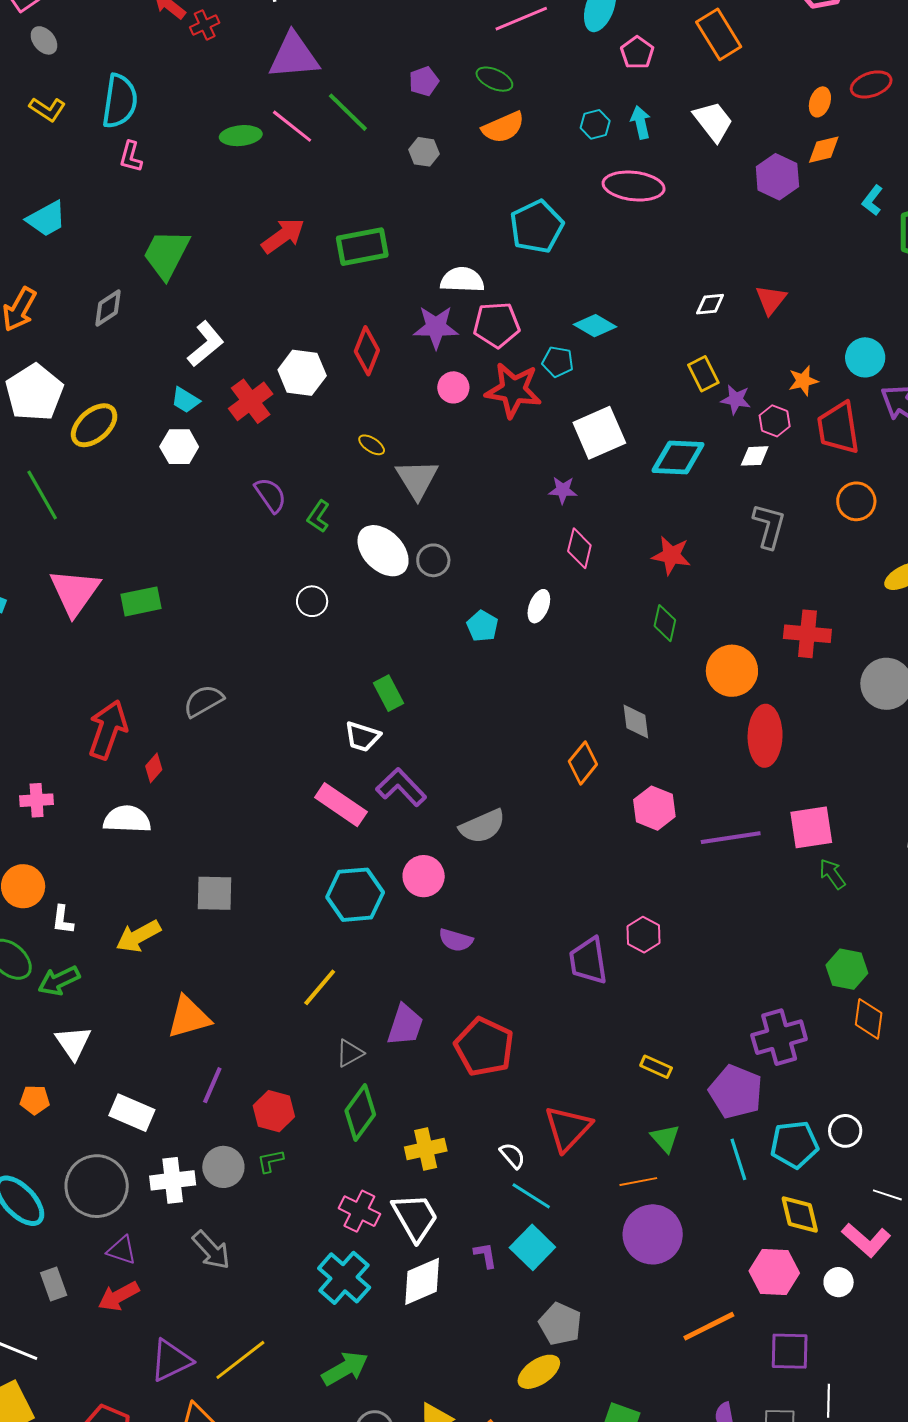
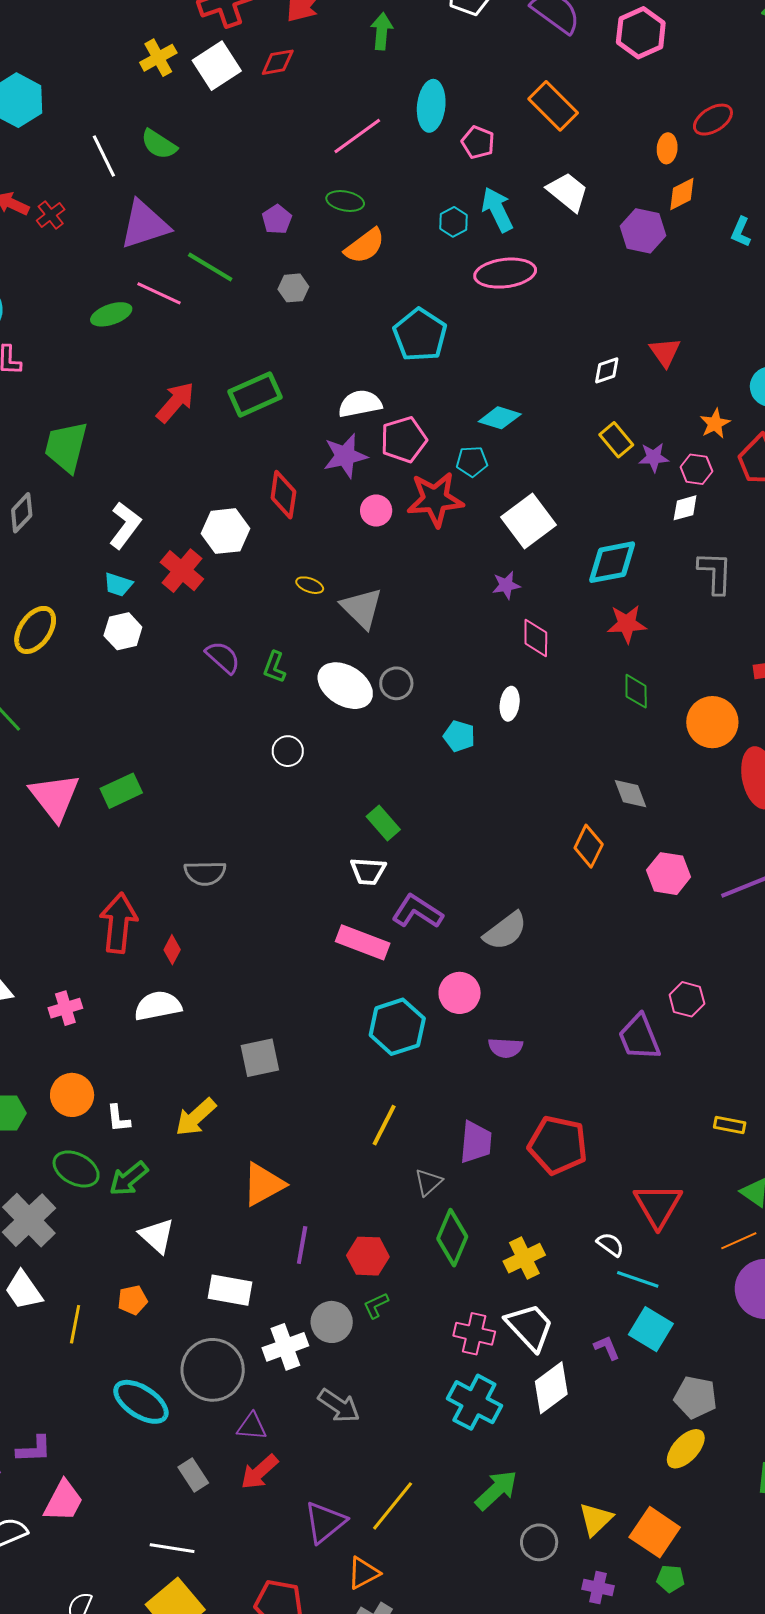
cyan arrow: (641, 122) -> (497, 210), size x1.4
cyan diamond: (678, 458) -> (612, 562), moved
gray semicircle: (203, 701) -> (205, 873), turned -138

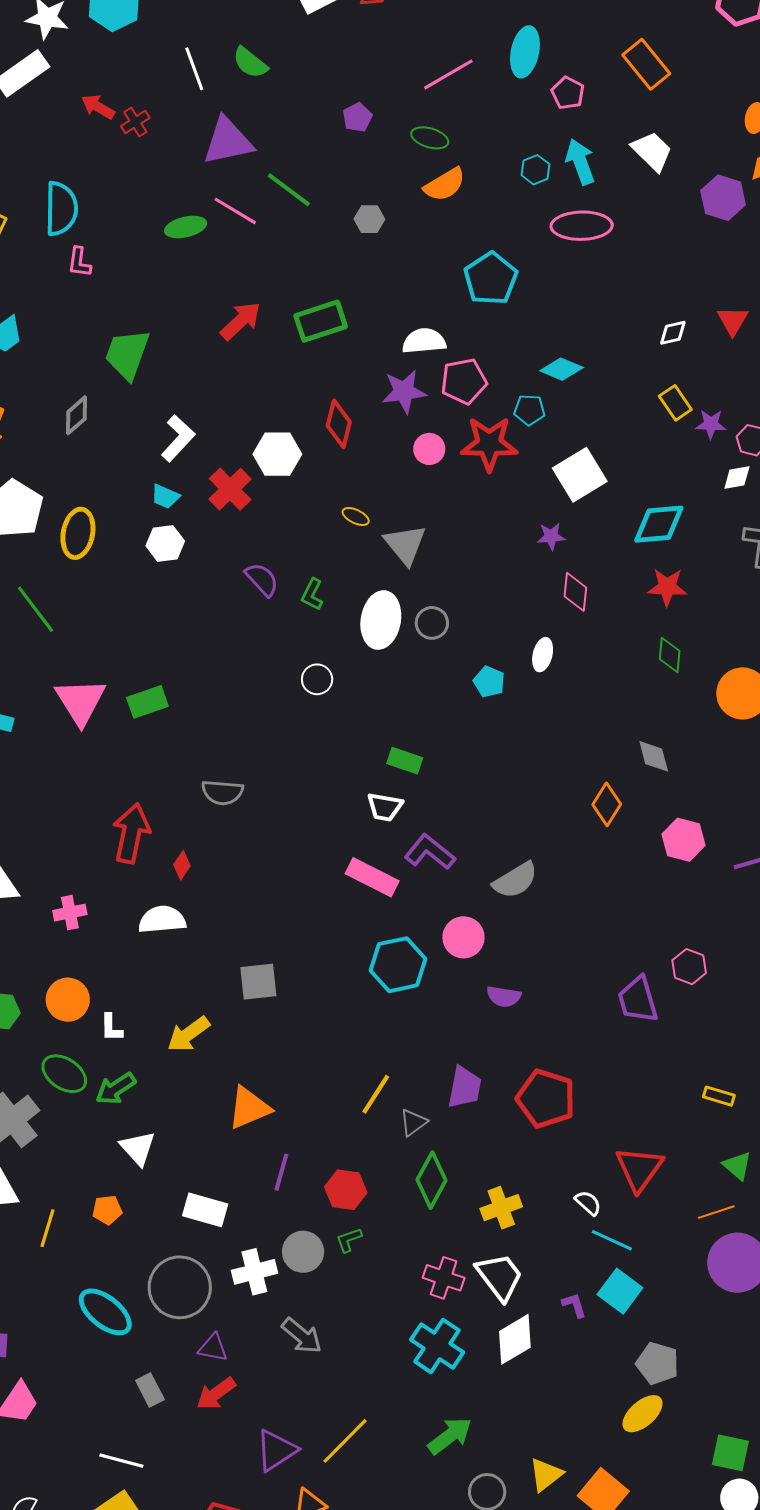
purple pentagon: (277, 219) -> (357, 117), moved
yellow ellipse: (35, 630) -> (78, 533), turned -30
white ellipse: (345, 686) -> (381, 620), turned 62
green rectangle: (383, 823) -> (405, 761), turned -36
yellow line: (384, 1125) -> (376, 1094), moved

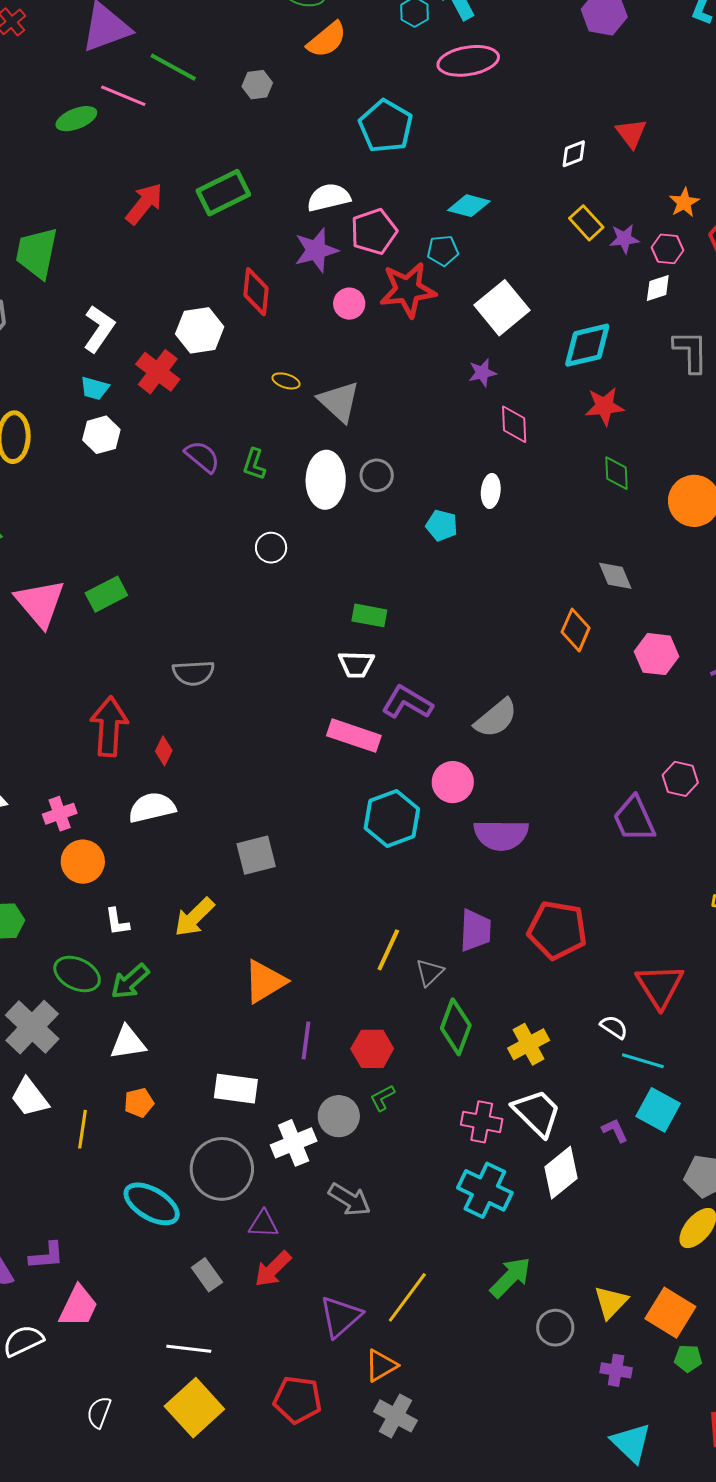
purple semicircle: (504, 997) -> (501, 835), size x1.6
orange circle: (68, 1000) -> (83, 862), moved
white triangle: (138, 1148) -> (128, 1043), moved, turned -48

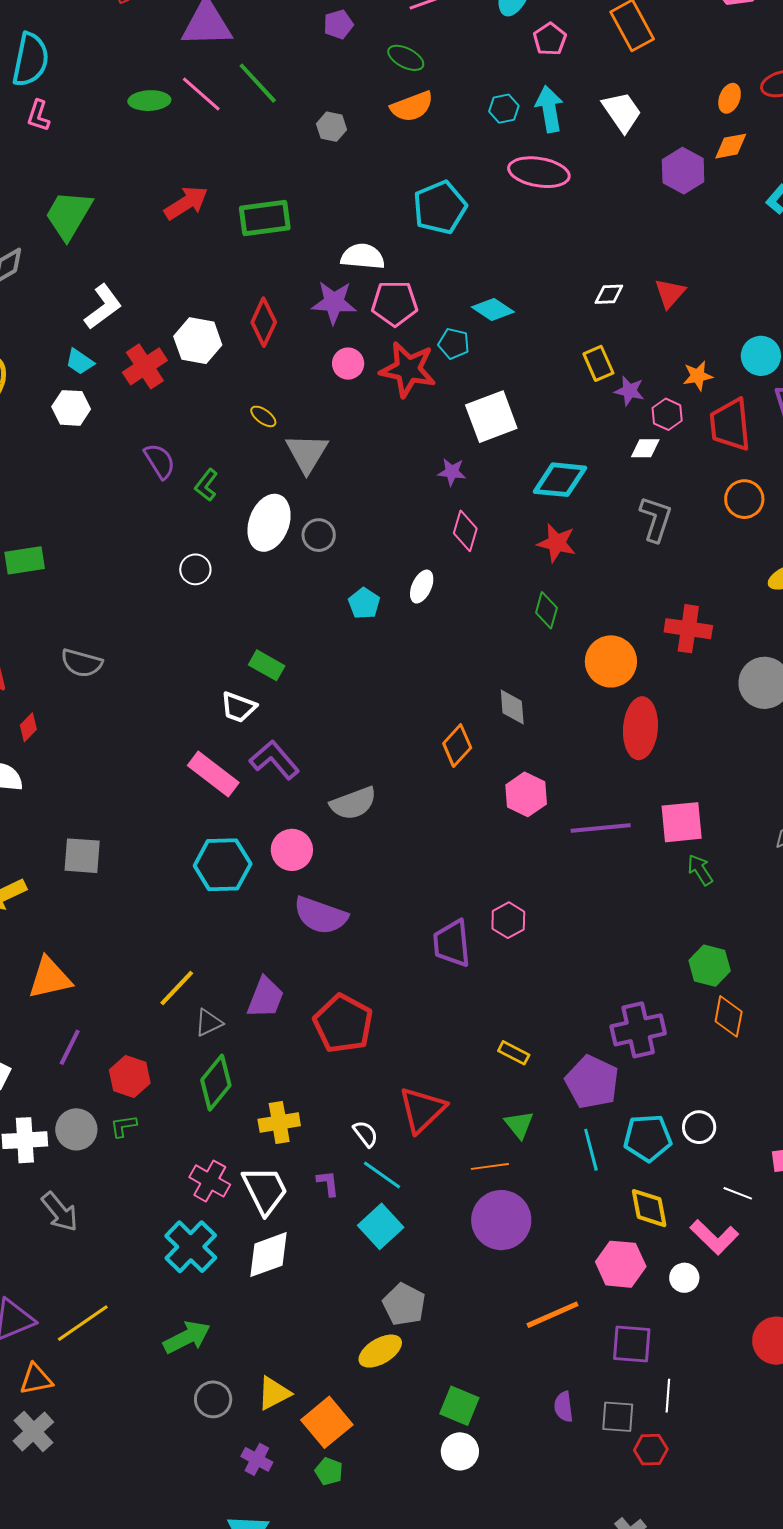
purple L-shape: (615, 1130) -> (328, 1183), moved

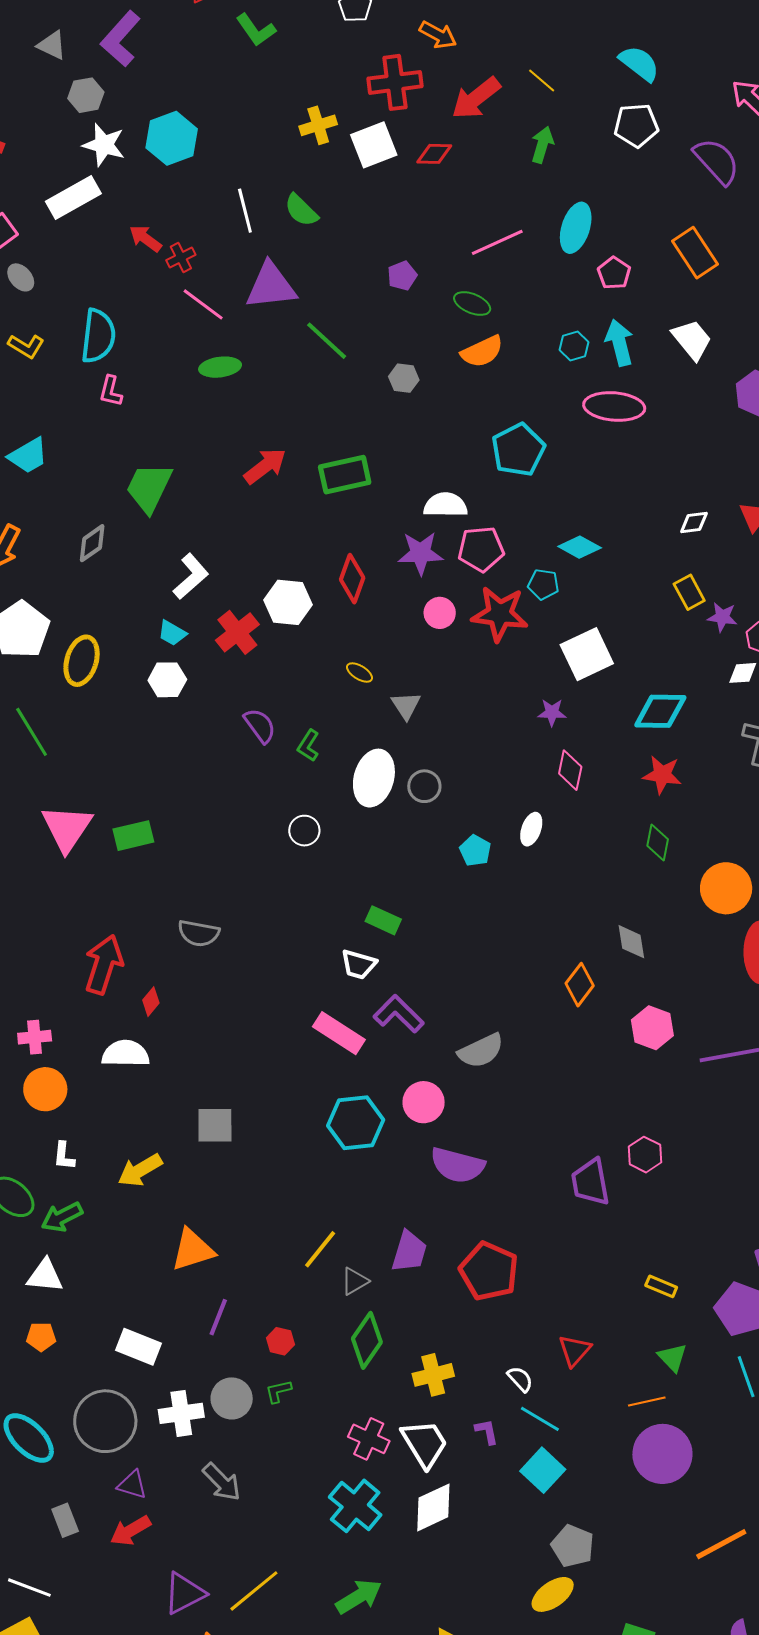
pink line: (201, 94) -> (203, 304), moved
gray triangle: (307, 453) -> (406, 705), size x0.7
red hexagon: (130, 1076) -> (280, 1341), size x0.7
red triangle: (422, 1110) -> (575, 1350), size x0.7

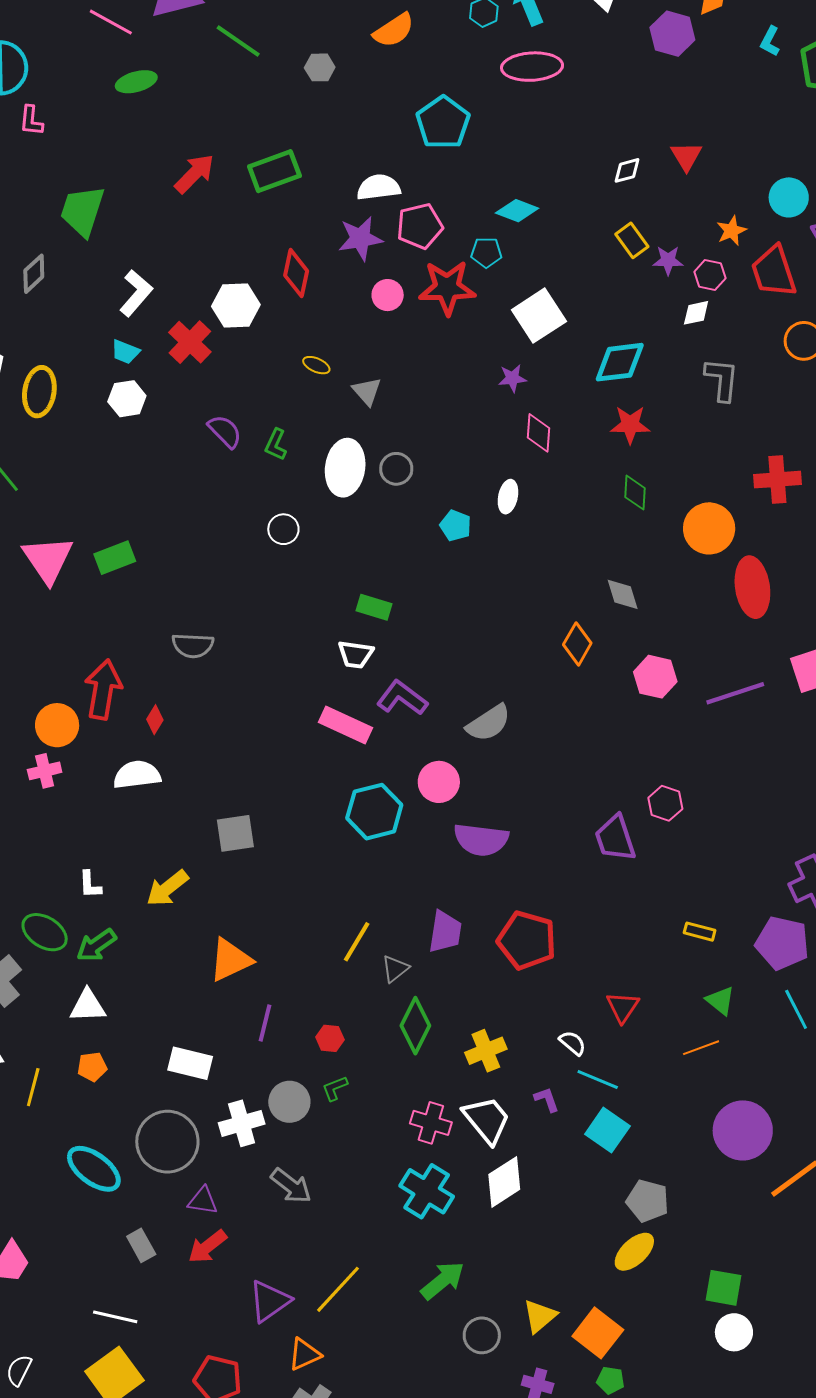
orange circle: (45, 1089) -> (57, 725), moved
purple circle: (662, 1454) -> (743, 1130), moved

